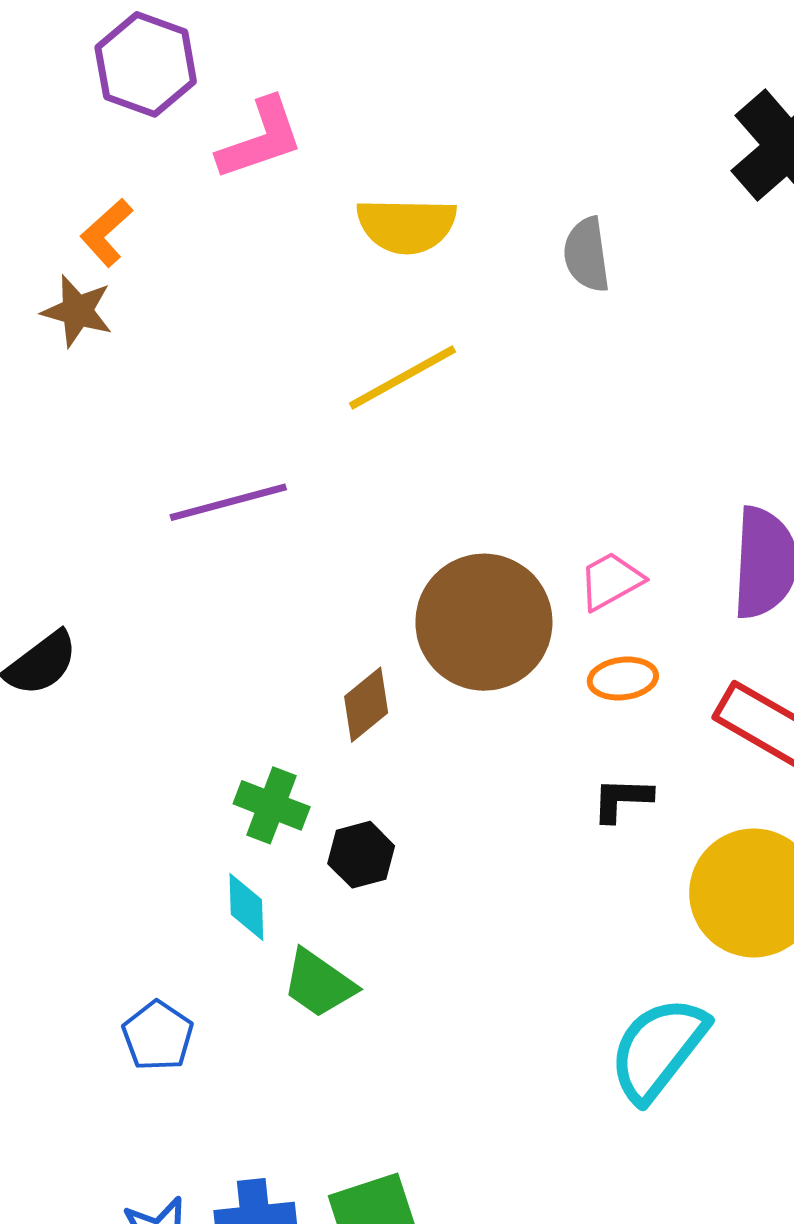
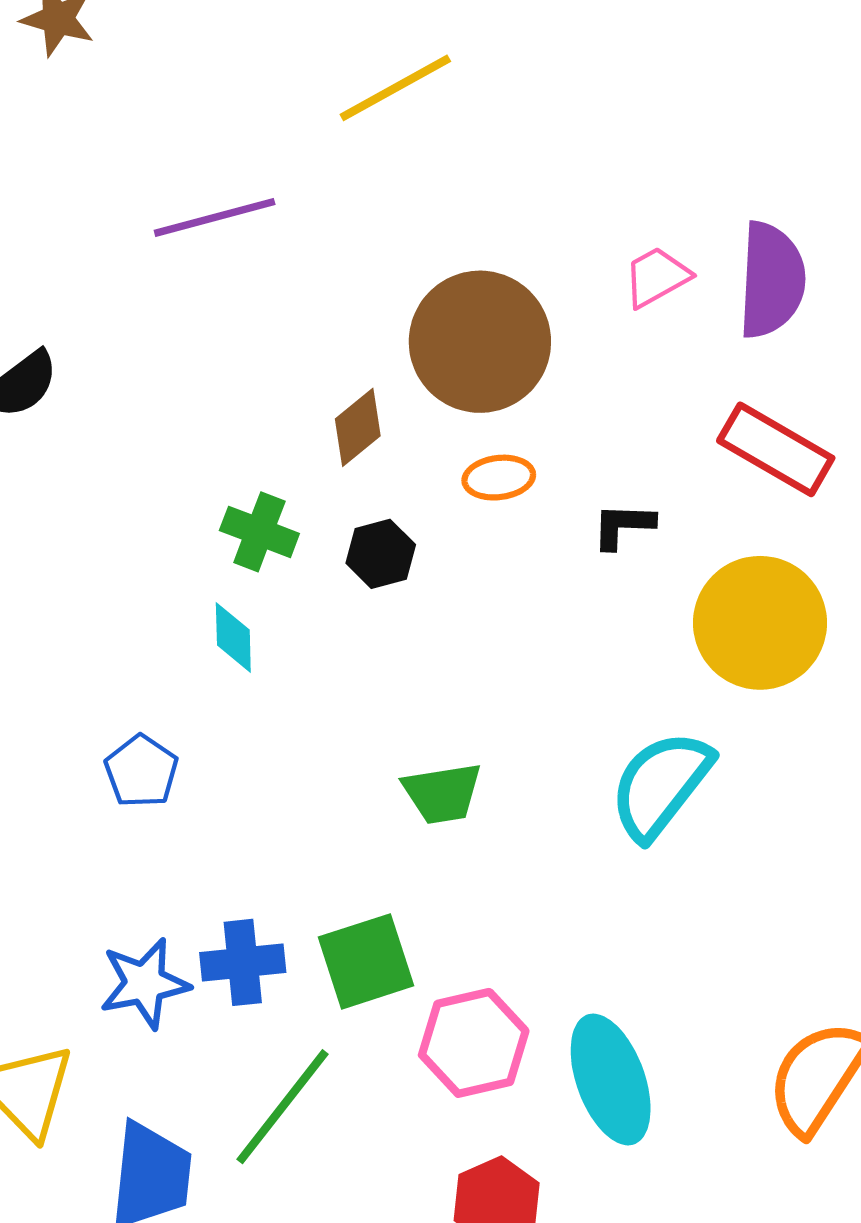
pink trapezoid: (611, 581) -> (657, 277), moved
orange ellipse: (623, 679) -> (499, 478), moved
black hexagon: (361, 855) -> (381, 554), moved
green trapezoid: (319, 984) -> (442, 793), moved, turned -44

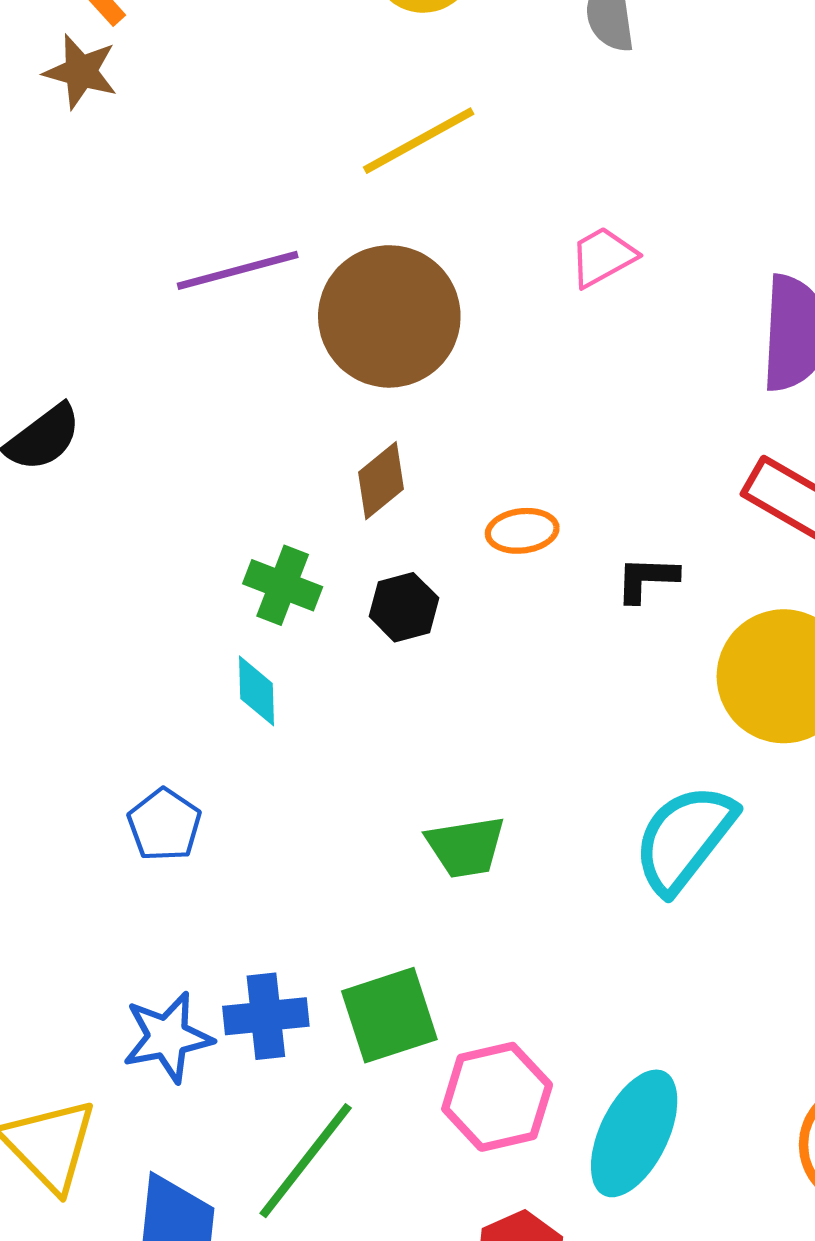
pink trapezoid: (657, 277) -> (603, 257), moved
brown circle: (480, 342) -> (389, 316), moved
cyan ellipse: (611, 1080) -> (634, 1133), turned 46

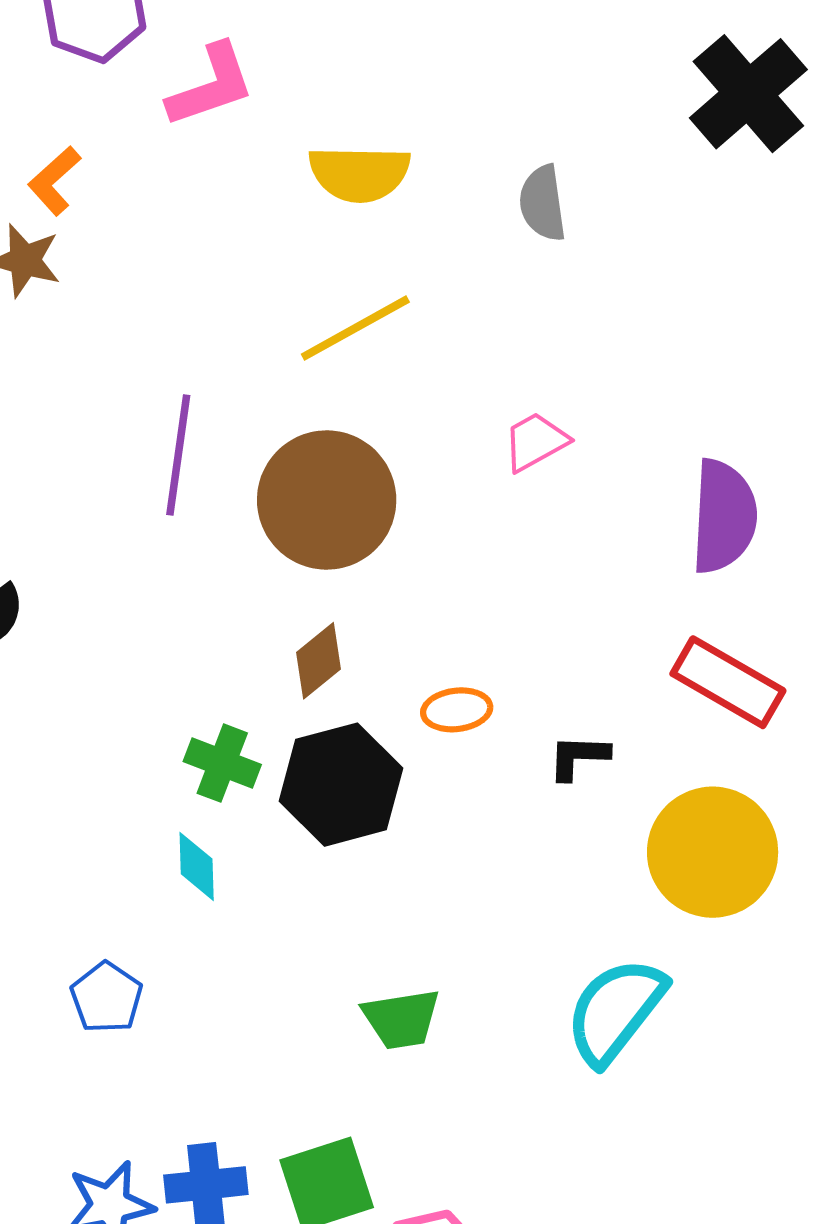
purple line: (238, 270) -> (178, 455), turned -67
black hexagon: (404, 607) -> (341, 785), size x1.8

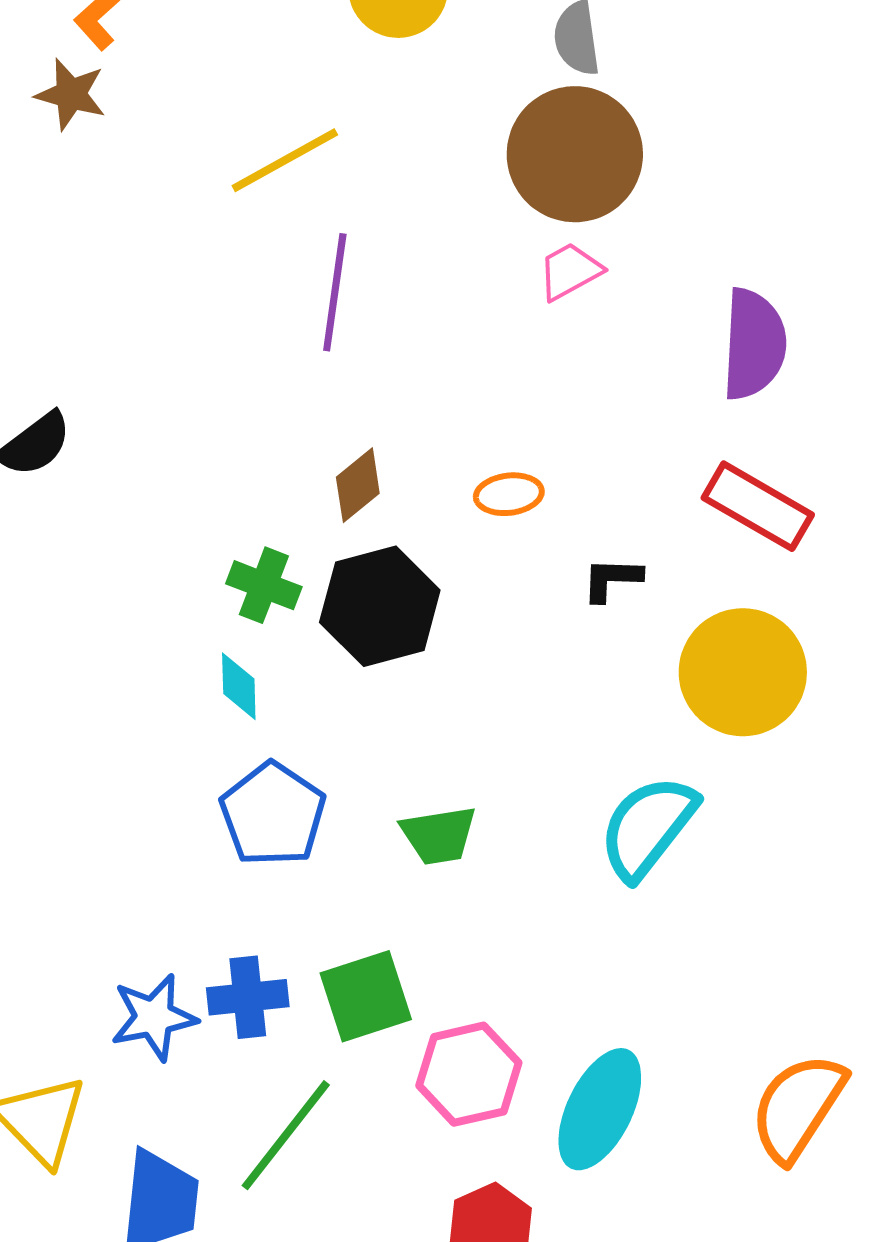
yellow line: (355, 328) -> (285, 160), moved
purple line: (178, 455) -> (335, 292), moved
brown circle: (327, 500) -> (575, 154), moved
orange ellipse: (457, 710) -> (509, 494), moved
blue pentagon: (107, 997) -> (273, 814), moved, size x1.5

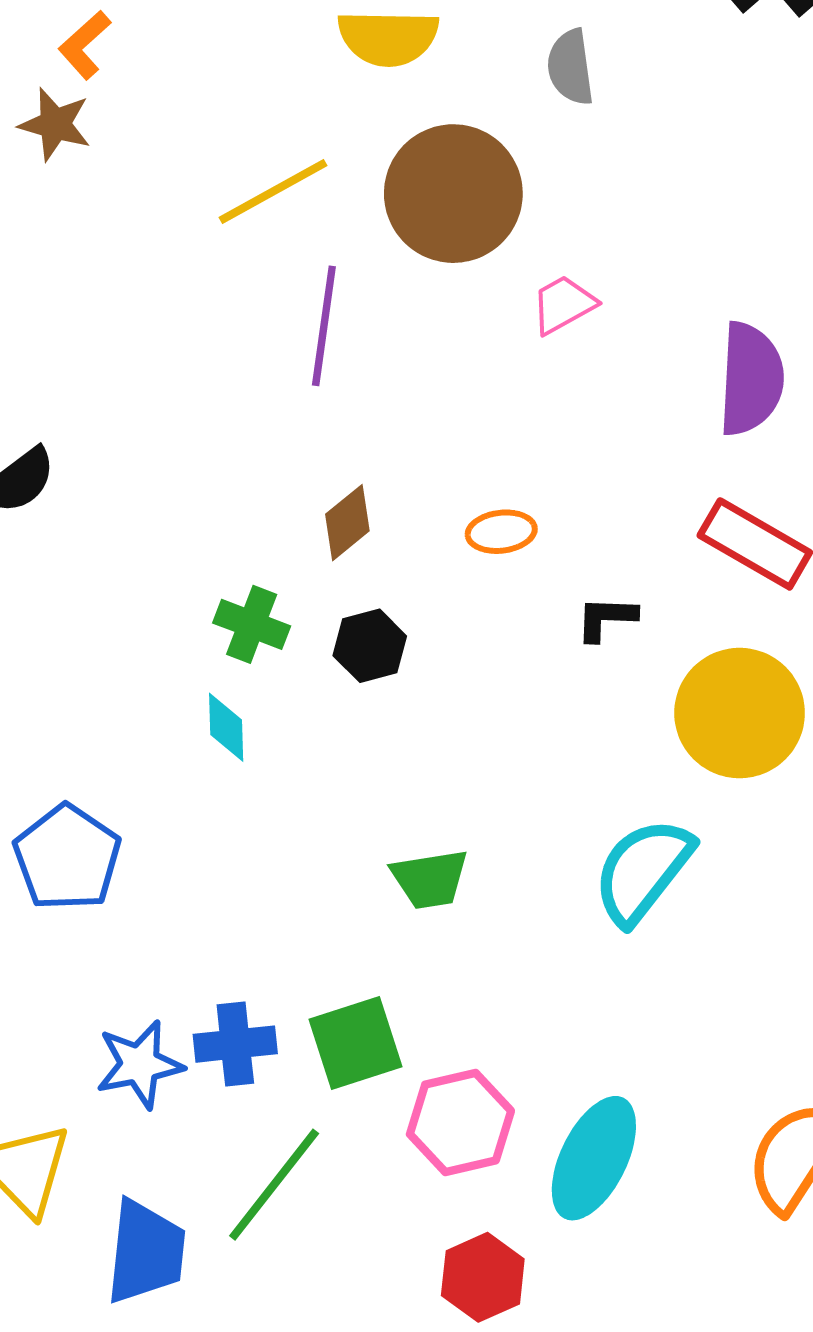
brown circle: (575, 154) -> (453, 194), moved
black hexagon: (380, 606) -> (370, 646), size x0.6
blue pentagon: (273, 814) -> (67, 858), moved

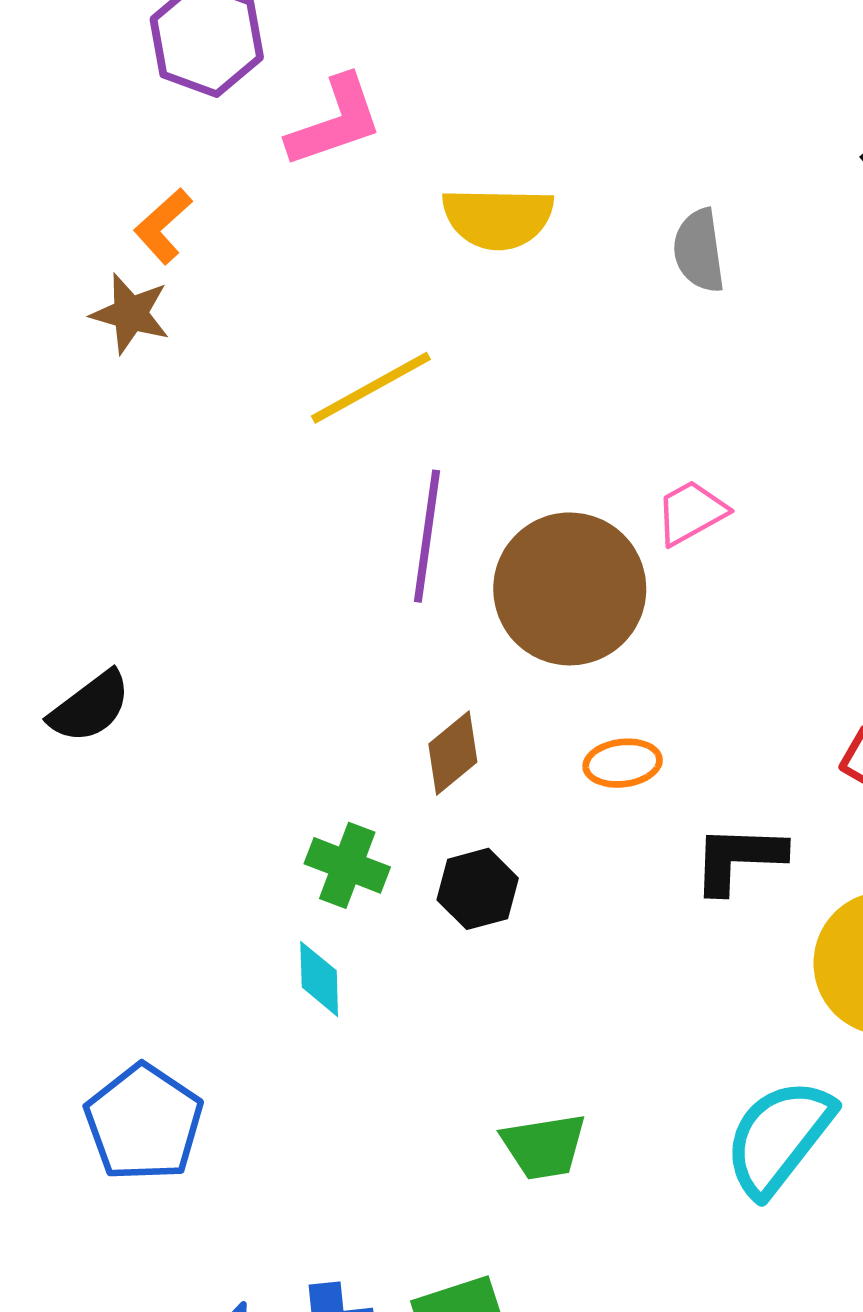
brown circle: (453, 194) -> (570, 589), moved
black L-shape: (606, 618) -> (738, 859), size x1.4

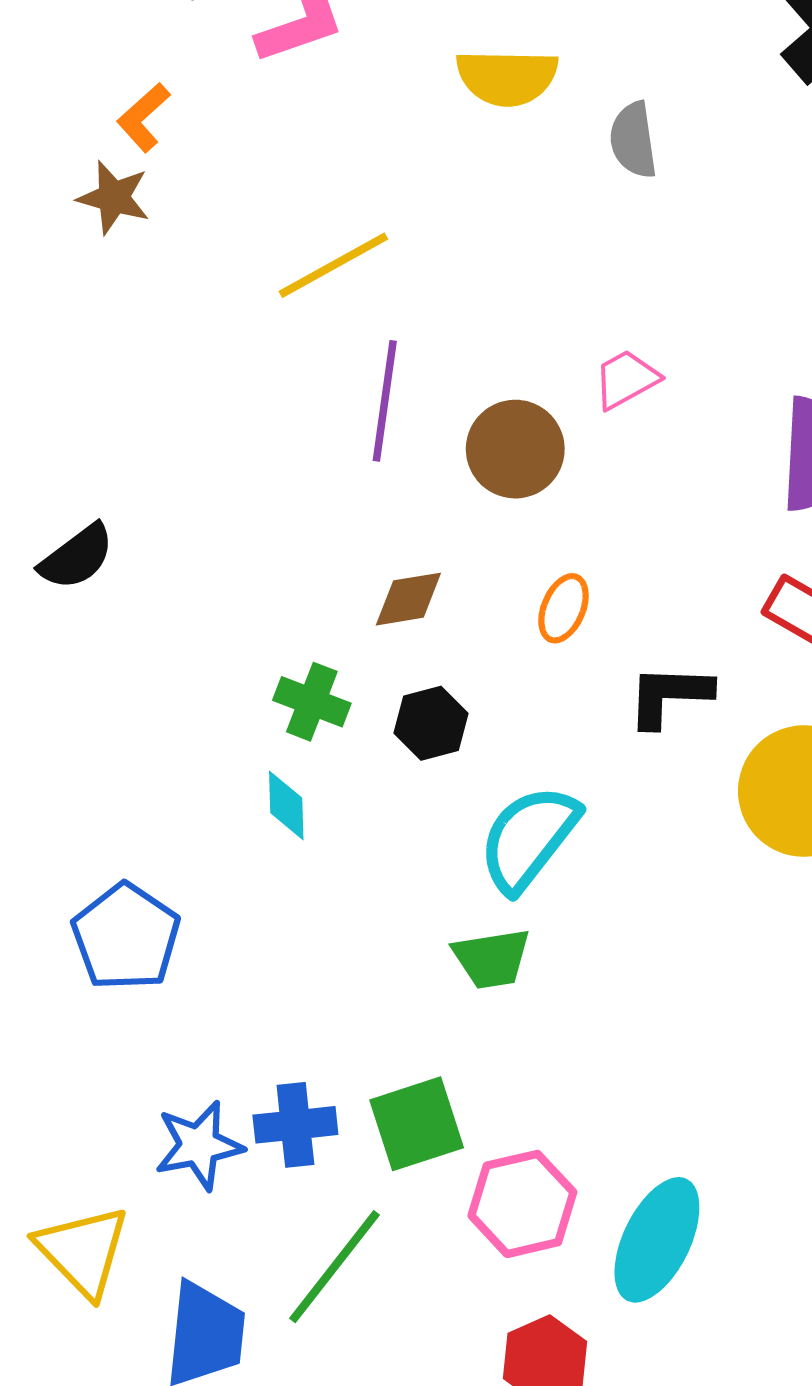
yellow semicircle: (498, 218) -> (507, 77), moved
brown circle: (570, 589) -> (515, 449), size x0.7
brown diamond: (453, 753) -> (408, 599), turned 30
orange ellipse: (623, 763) -> (563, 608), turned -60
cyan semicircle: (779, 1137) -> (529, 838), moved

